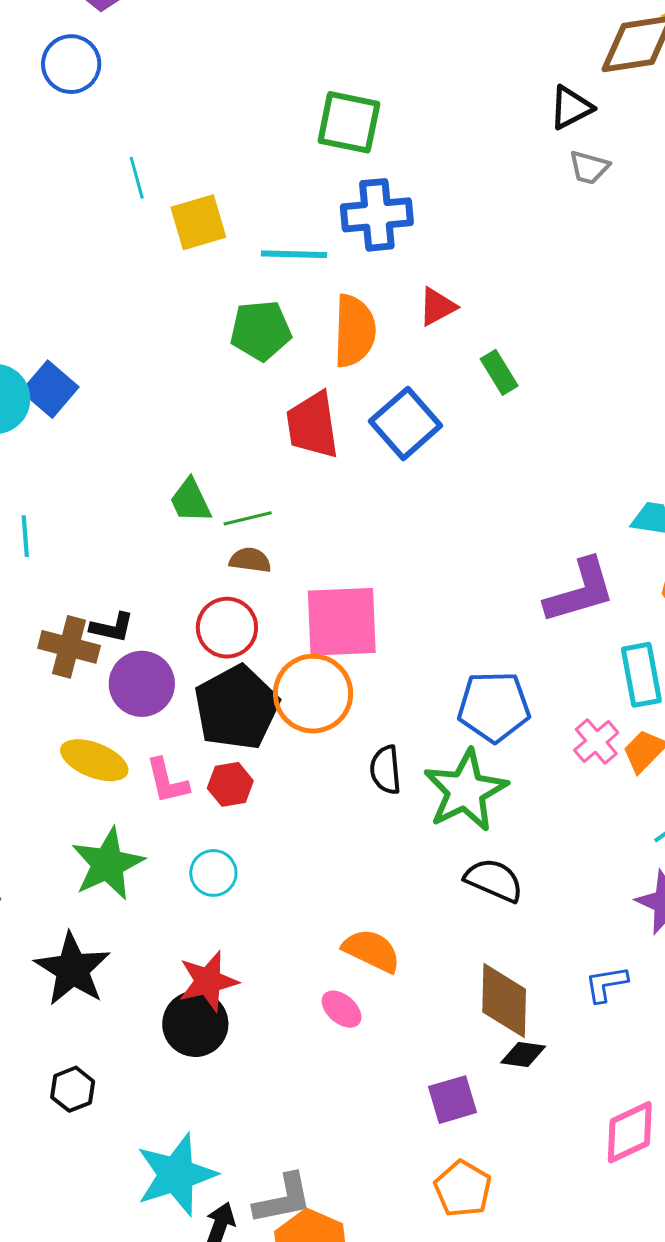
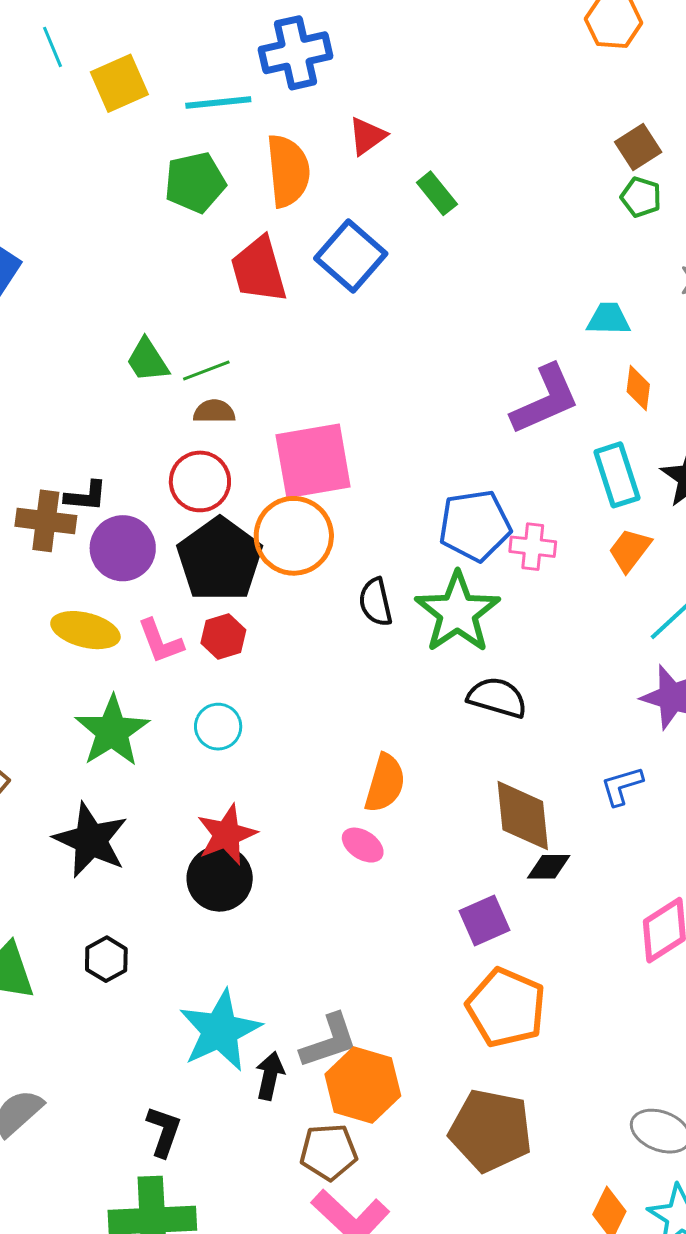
pink cross: (596, 741) -> (533, 547), moved, turned -36
orange semicircle: (372, 951) -> (385, 783), turned 88
orange pentagon: (463, 1189) -> (506, 1008), size x1.4

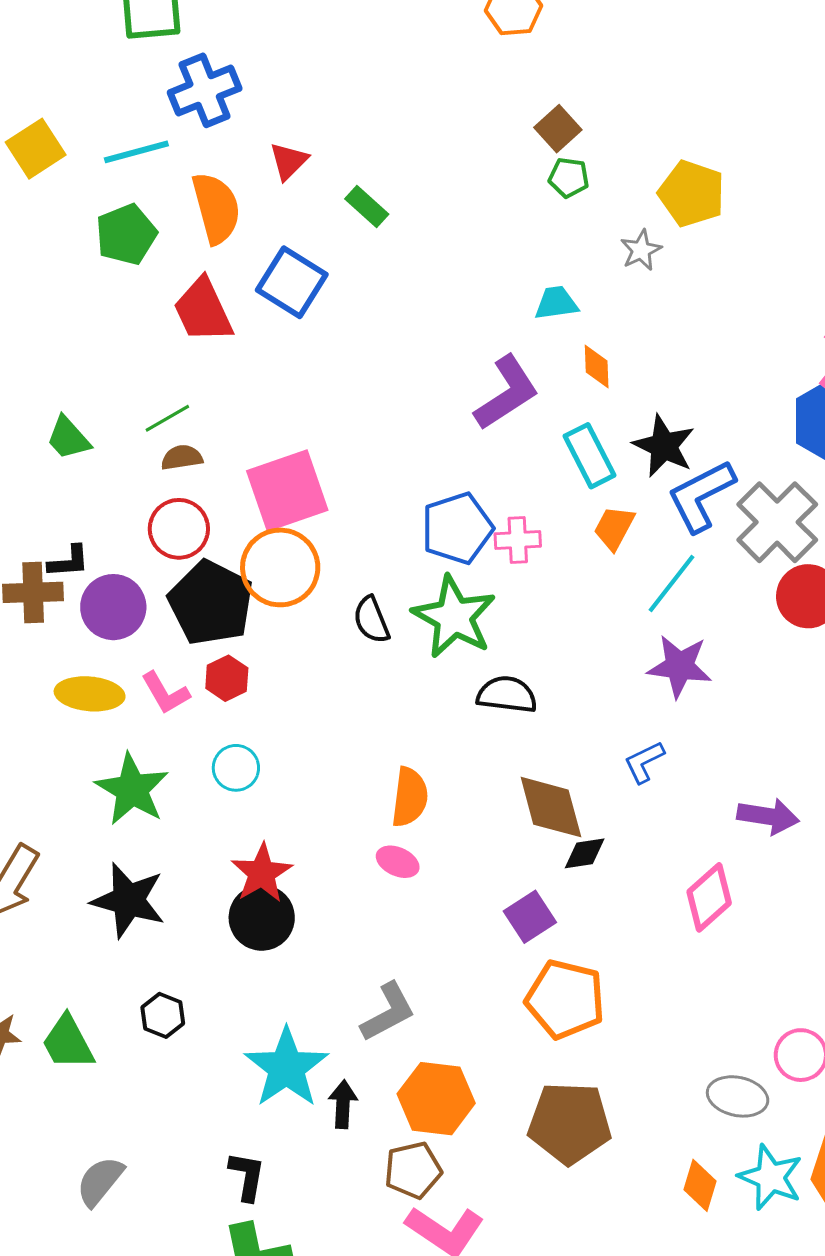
green trapezoid: (147, 360) -> (68, 438), moved
gray L-shape: (329, 1041) -> (388, 1012), moved

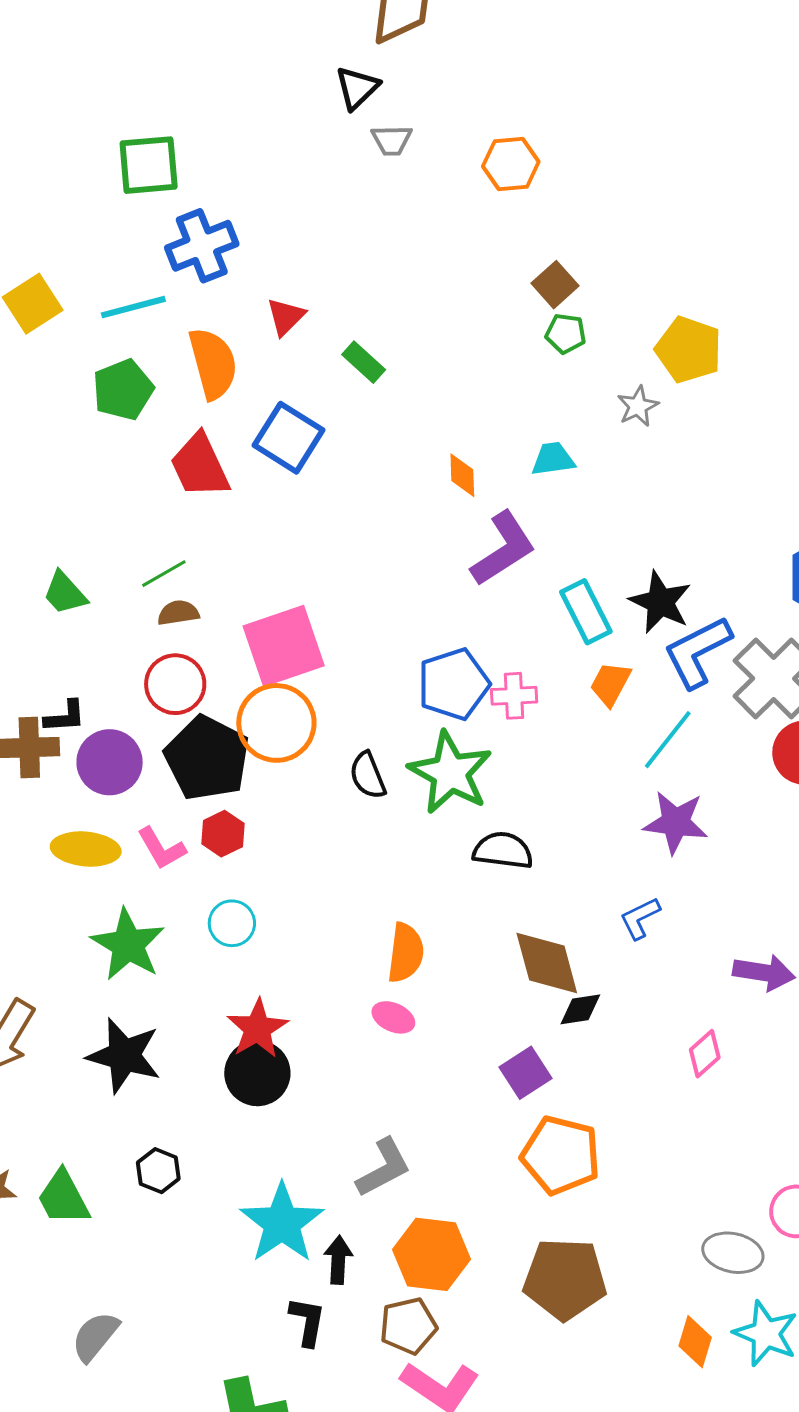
orange diamond: (597, 367) -> (462, 475), moved
pink diamond: (709, 897) -> (705, 1054), size x0.7
black L-shape: (247, 1176) -> (307, 1321), moved

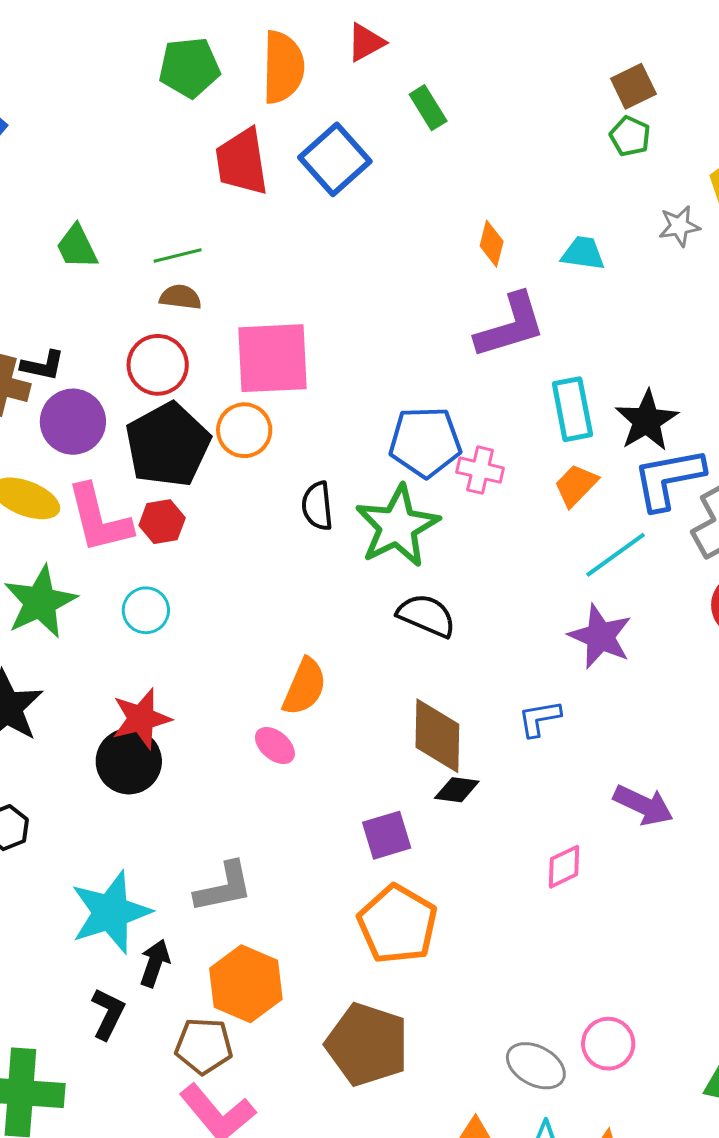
orange circle: (276, 723) -> (244, 430), size x0.7
pink L-shape: (161, 848) -> (99, 519), size x1.5

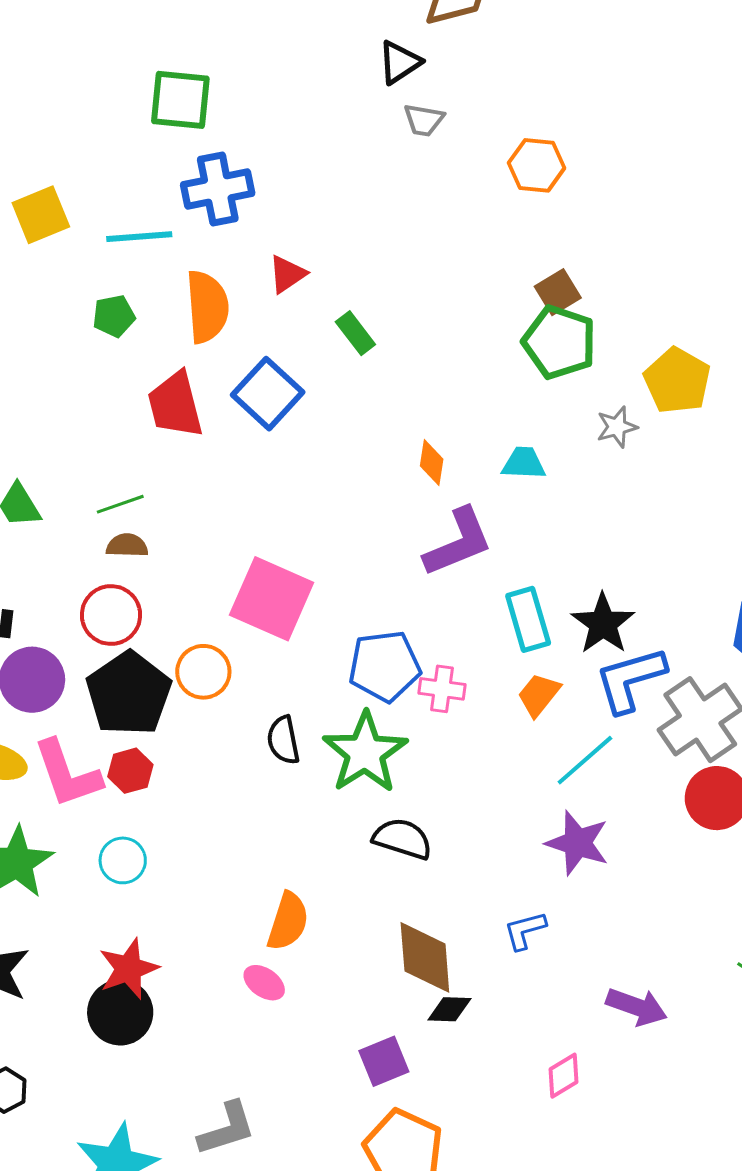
green pentagon: (189, 67) -> (114, 316), size x0.7
green pentagon: (630, 136) -> (559, 342), size x1.8
pink square: (272, 358) -> (272, 599), moved, turned 32

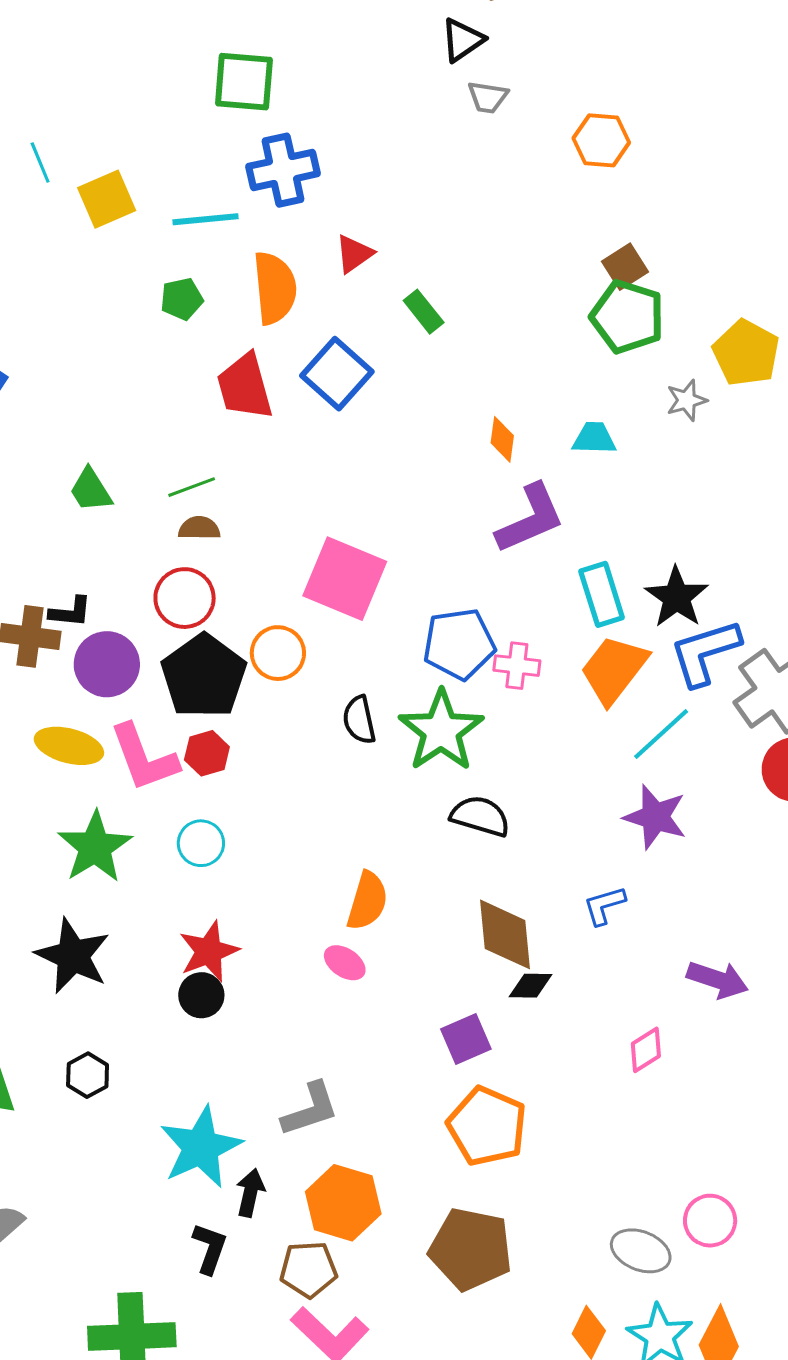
orange trapezoid: (539, 695) -> (614, 670), size x1.6
black circle: (120, 1012) -> (201, 995), size x0.7

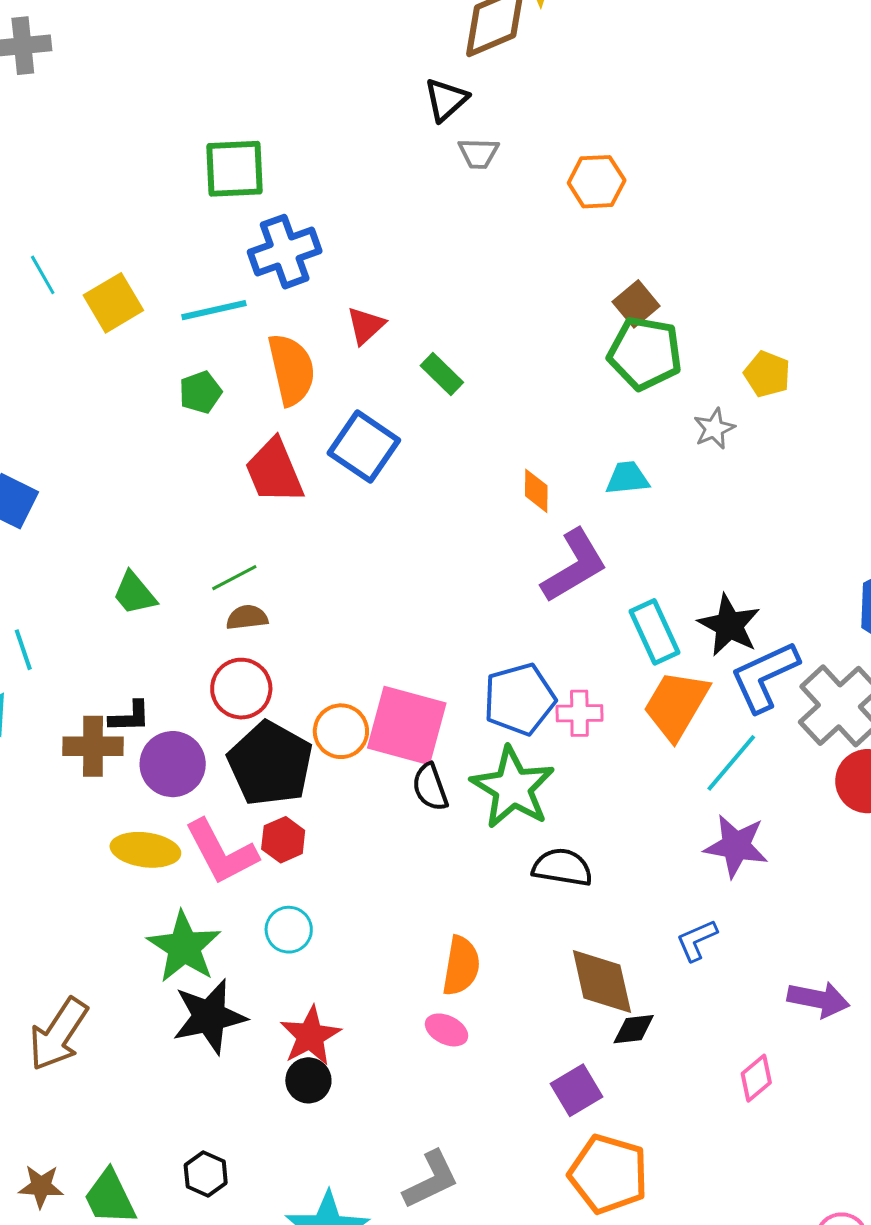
yellow pentagon: (746, 353) -> (767, 374), size x0.7
pink square: (345, 579) -> (407, 725), moved
black star: (73, 956) -> (209, 1017), moved, turned -30

